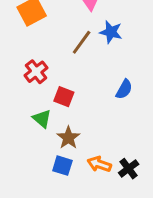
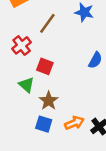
brown line: (82, 42) -> (47, 23), moved
orange arrow: (99, 164) -> (74, 123), turned 138

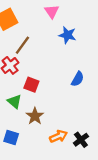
brown line: (47, 23) -> (22, 45), moved
blue square: (44, 124) -> (11, 137), moved

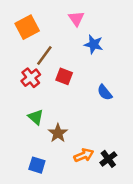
blue semicircle: (78, 79) -> (105, 92), turned 112
red square: (31, 85) -> (64, 76), moved
blue square: (11, 137) -> (37, 165), moved

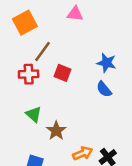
pink triangle: (76, 19) -> (75, 14), turned -49
blue star: (94, 44) -> (106, 63), moved
red cross: (31, 78) -> (29, 74), turned 36

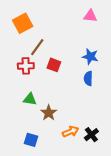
pink triangle: (75, 14) -> (90, 16), moved
blue semicircle: (104, 89) -> (88, 78), turned 40
green triangle: (34, 114) -> (30, 99), turned -32

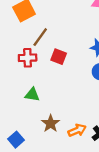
brown star: (49, 113) -> (51, 123), moved
blue square: (31, 140) -> (16, 140), moved, turned 32

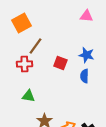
red square: (59, 57) -> (60, 63), moved

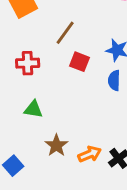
brown line: (35, 46) -> (65, 33), moved

